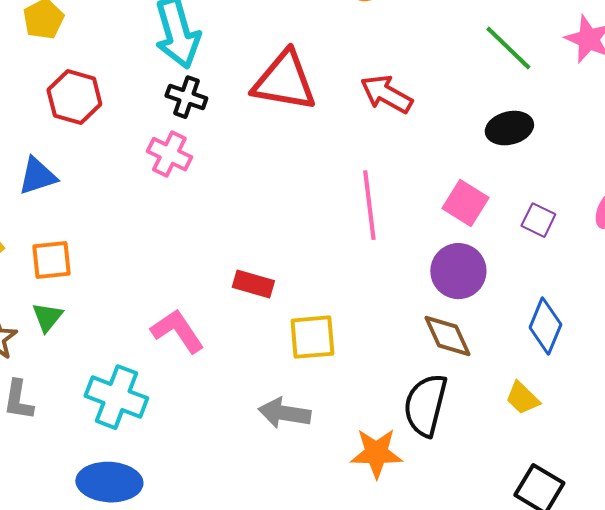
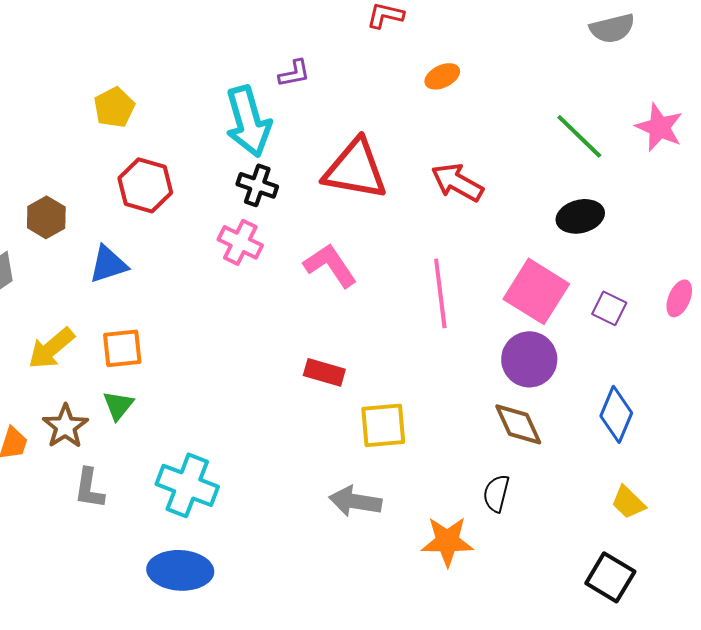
pink square: (465, 203) -> (536, 291), size x1.4
pink L-shape: (177, 331) -> (330, 265), moved
yellow trapezoid: (522, 398) -> (628, 502), moved
black semicircle: (425, 405) -> (496, 493), size x0.6

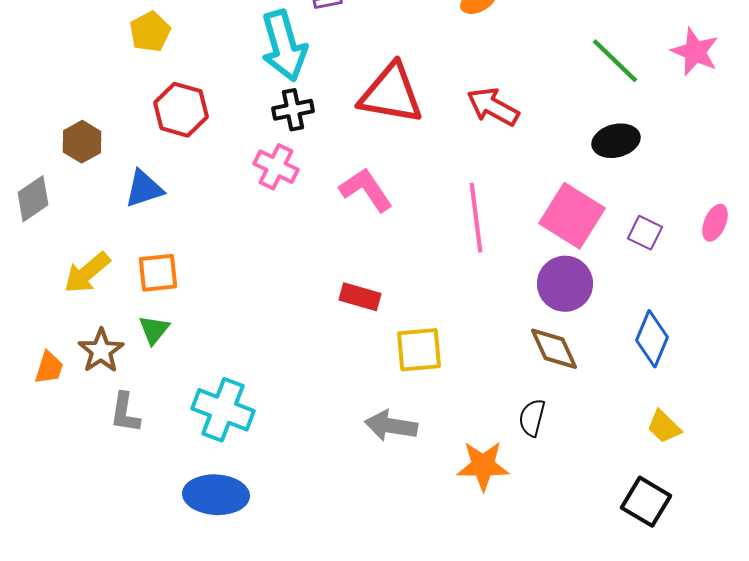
black cross: (257, 185) -> (293, 110), turned -30

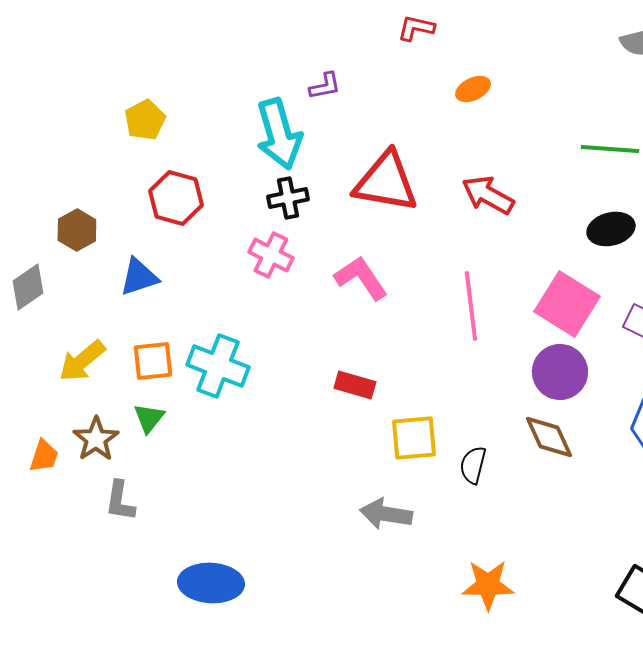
green line: (615, 61) -> (610, 149), turned -40
cyan cross: (223, 410) -> (218, 366), moved
black semicircle: (532, 418) -> (473, 465), moved
orange star: (483, 466) -> (488, 585), moved

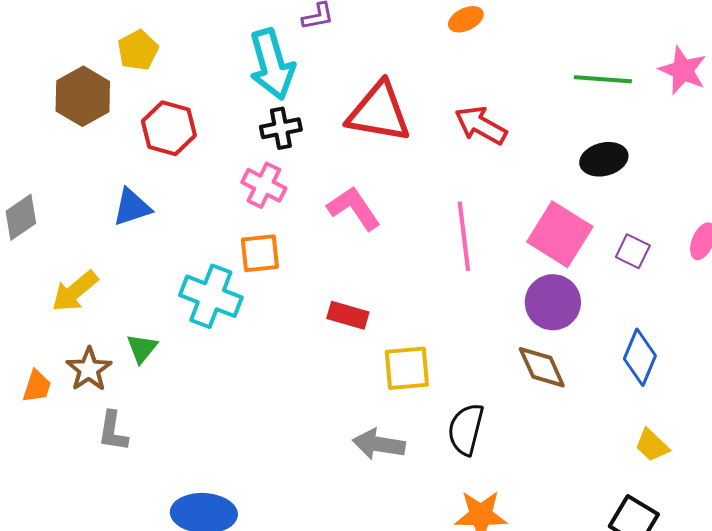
brown hexagon: (77, 230) -> (83, 96), moved, size x1.4
orange square: (153, 361) -> (260, 253), moved
black semicircle: (473, 465) -> (466, 429), moved, size x1.4

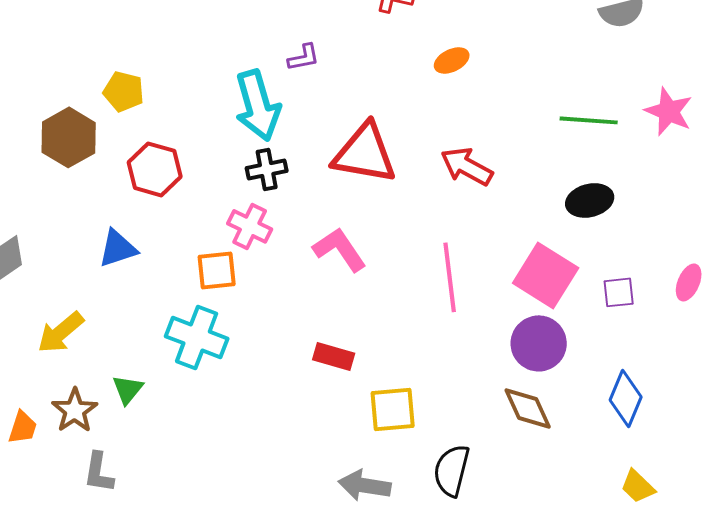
yellow pentagon: (138, 50) -> (124, 91), turned -30
purple square: (633, 251) -> (619, 292), turned -32
orange square: (260, 253) -> (217, 270), moved

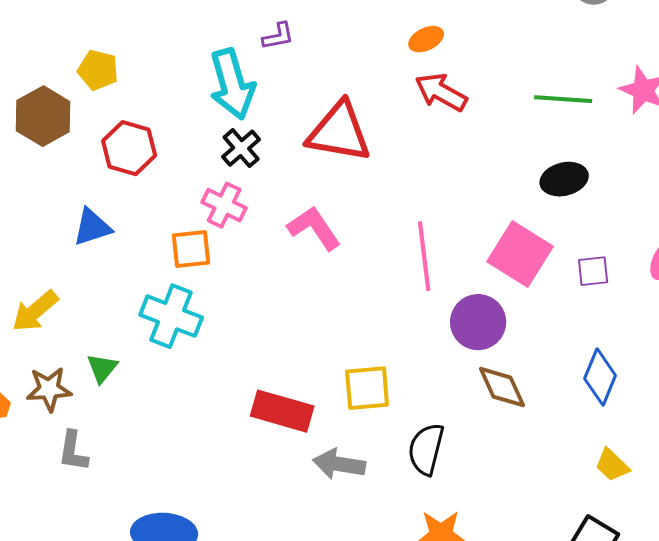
red arrow: (467, 166) -> (441, 92), moved
black cross: (267, 169) -> (241, 148), turned -30
purple circle: (539, 343) -> (478, 322), moved
red rectangle: (334, 356) -> (282, 411), moved, size x1.5
brown star: (75, 410) -> (49, 389), turned 30

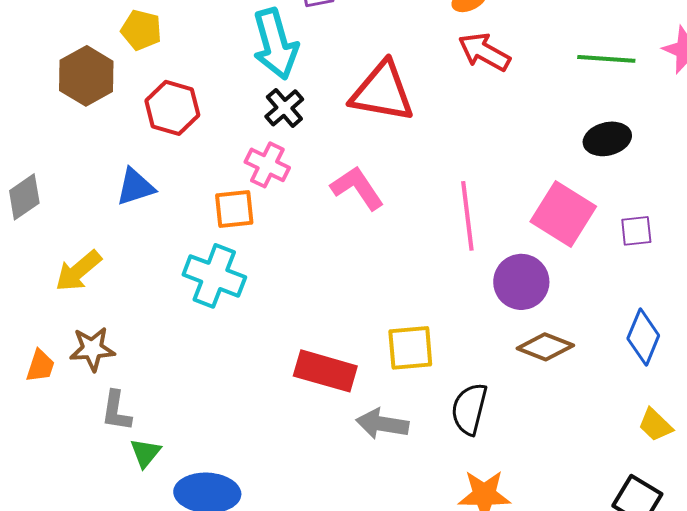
green triangle: (102, 368) -> (145, 453), moved
brown diamond: (502, 387) -> (545, 347), turned -44

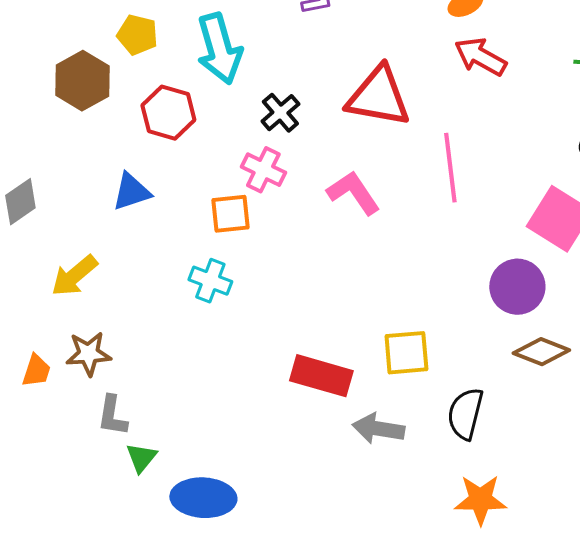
cyan arrow: (275, 44) -> (219, 49), moved
pink line: (467, 216) -> (450, 168), moved
cyan cross: (214, 276) -> (210, 281), size x0.7

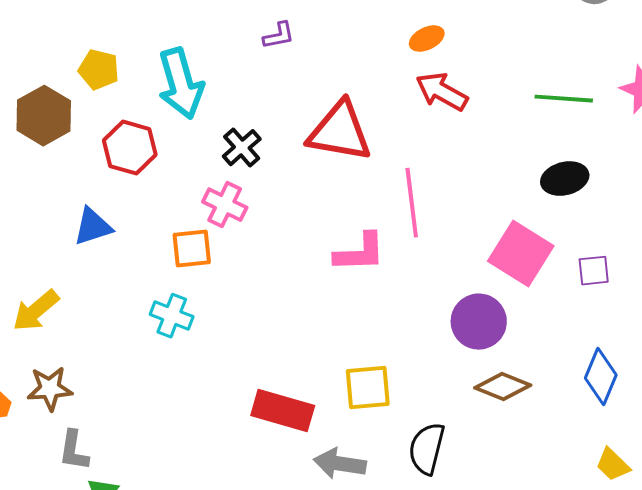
pink L-shape: (353, 193) -> (360, 253), moved, turned 122

